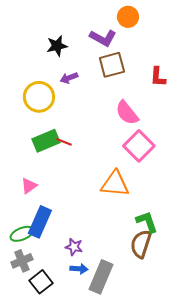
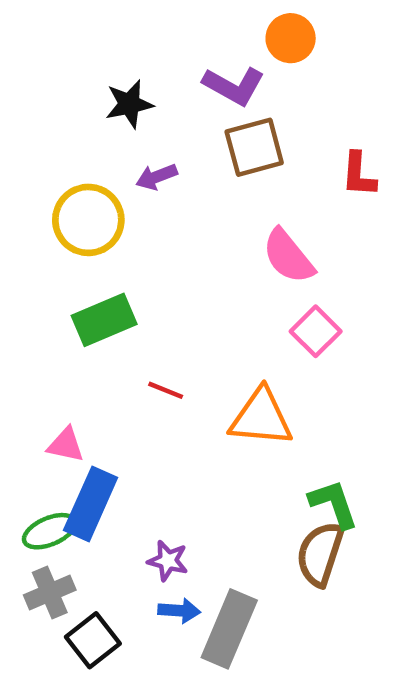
red line: (64, 142) -> (166, 390), moved
pink square: (139, 146) -> (316, 331), size x0.7
pink triangle: (29, 186) -> (66, 445), moved, turned 48

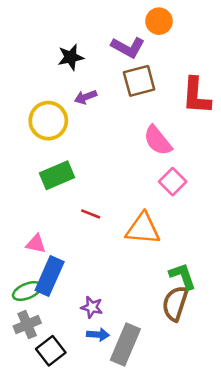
red L-shape: (359, 174) -> (196, 96), size x1.5

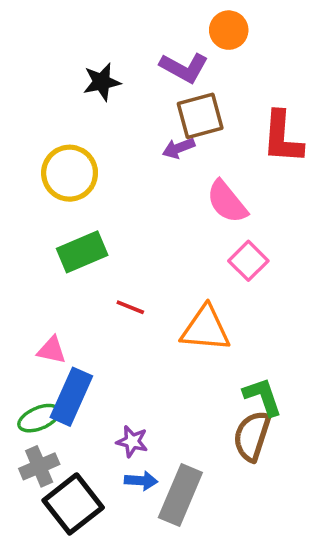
purple arrow: (86, 97) -> (179, 148), moved
black square: (51, 351) -> (73, 504), size x1.4

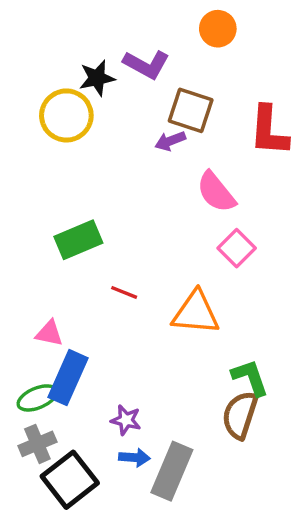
purple L-shape: (184, 68) -> (146, 64), moved
brown square: (200, 116) -> (191, 110), turned 33
yellow circle: (70, 173) -> (66, 115), moved

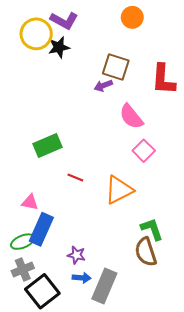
purple L-shape: (146, 64) -> (64, 20), moved
yellow circle: (66, 115) -> (36, 34), moved
orange triangle: (196, 313) -> (119, 190), turned -32
brown semicircle: (240, 415) -> (146, 252), turned -36

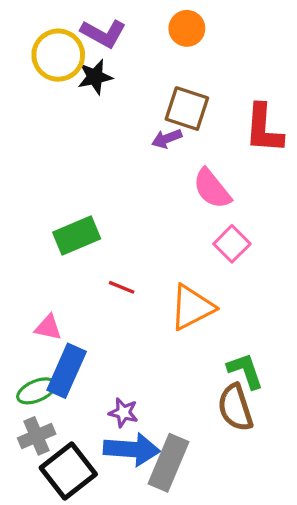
orange circle: (132, 17) -> (187, 28), moved
blue arrow: (82, 278) -> (132, 449), size x1.8

